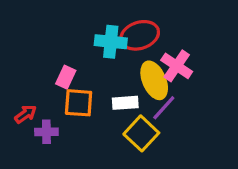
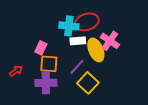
white rectangle: (125, 103) -> (78, 41), moved
purple line: (164, 108) -> (77, 67), moved
purple cross: (46, 132) -> (46, 83), moved, size x1.5

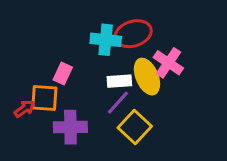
white rectangle: (78, 41) -> (119, 81), moved
orange square: (49, 64) -> (44, 98), moved

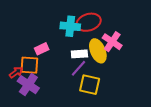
pink rectangle: (63, 73) -> (42, 49), turned 40
purple cross: (70, 127) -> (28, 85), moved, turned 35
yellow square: (135, 127) -> (90, 85), turned -30

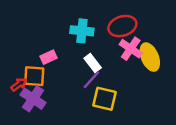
red ellipse: (89, 22) -> (122, 26), moved
yellow ellipse: (98, 51) -> (150, 57), moved
white rectangle: (79, 54) -> (93, 63), turned 56

